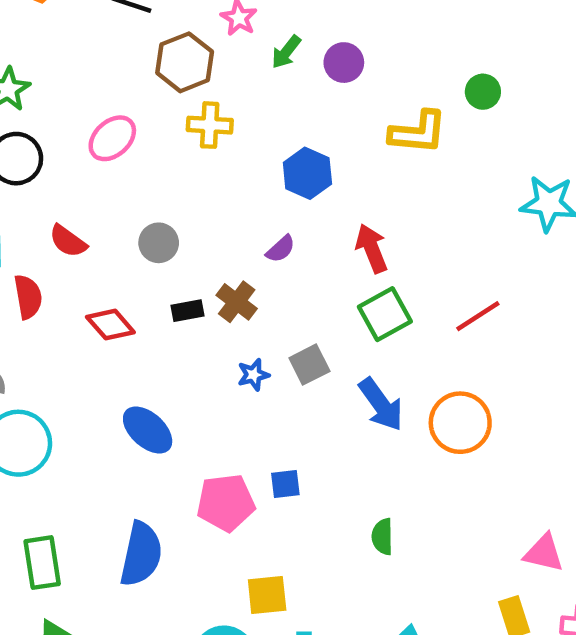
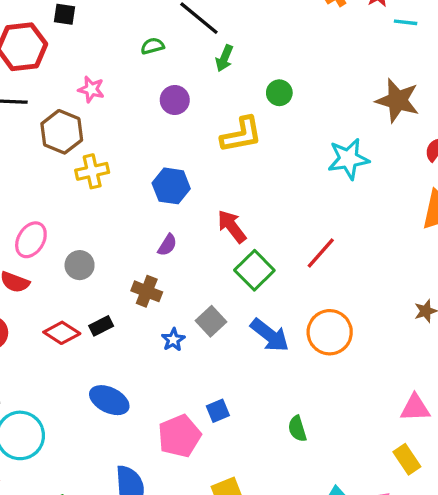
green arrow: (286, 52) -> (224, 58), moved
pink ellipse: (112, 138) -> (31, 240), moved
black rectangle: (188, 311) -> (101, 326), moved

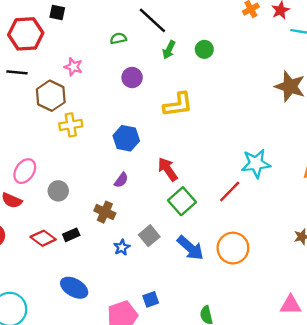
green circle: (279, 93) -> (204, 49), moved
cyan star: (348, 159) -> (256, 163), moved

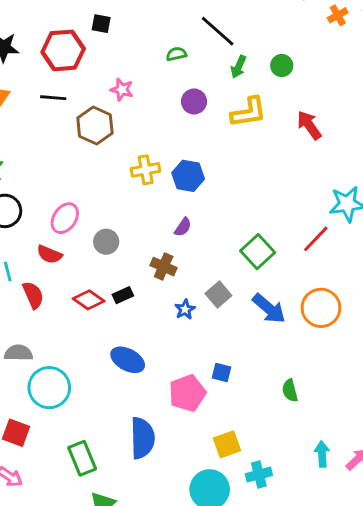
yellow L-shape: (178, 105) -> (249, 112), moved
yellow cross: (71, 125) -> (146, 170), moved
red arrow: (168, 169) -> (309, 125), moved
blue square: (151, 299) -> (222, 372), turned 35

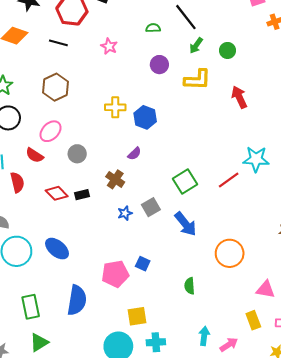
brown hexagon: (95, 126) -> (56, 87), moved
orange circle: (321, 308) -> (230, 253), moved
blue ellipse: (128, 360) -> (57, 249), moved

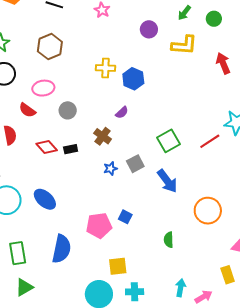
pink ellipse: (51, 131) -> (43, 88), turned 35

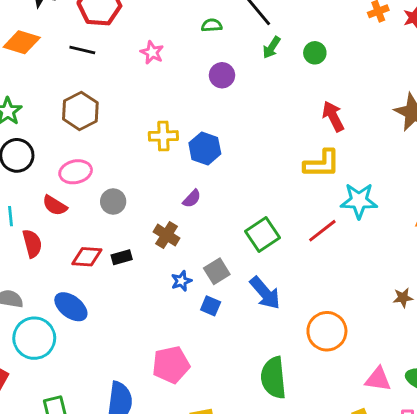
yellow L-shape: (184, 45) -> (322, 164), moved
red diamond: (47, 147) -> (87, 257), turned -40
blue ellipse: (45, 199) -> (71, 307), moved
blue square: (125, 217) -> (211, 306), moved
green semicircle: (169, 240) -> (273, 378), size x1.8

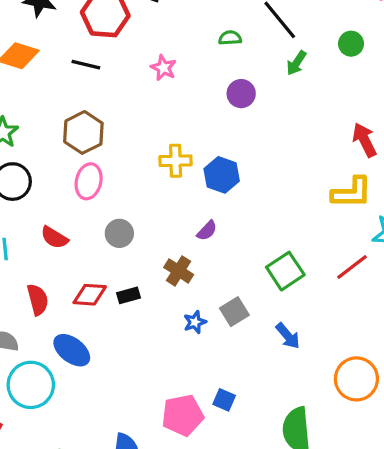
green circle: (315, 53) -> (351, 44), moved
pink ellipse: (76, 172) -> (89, 181), moved, turned -64
red semicircle: (32, 244) -> (38, 300), moved
blue arrow: (265, 293) -> (288, 336), size x0.7
blue square: (211, 306) -> (224, 400), moved

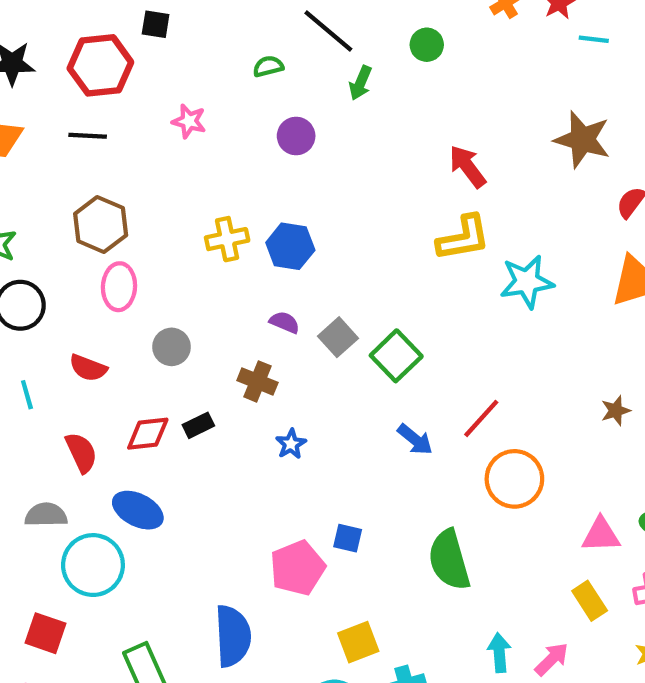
purple semicircle: (207, 231) -> (285, 322), turned -100
red line: (352, 267) -> (481, 418), moved
gray square: (234, 312) -> (338, 337), moved

